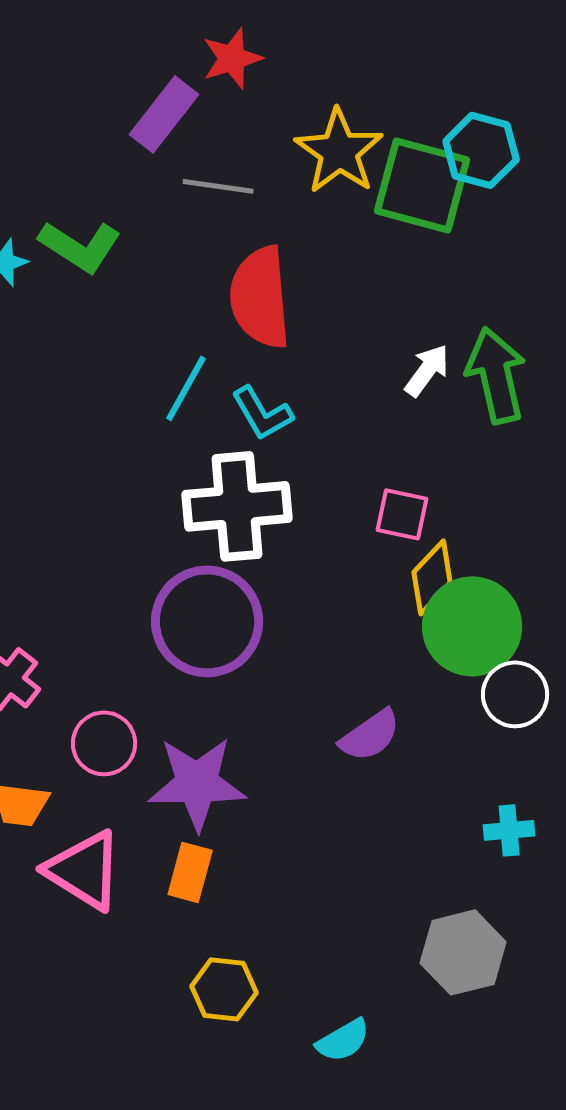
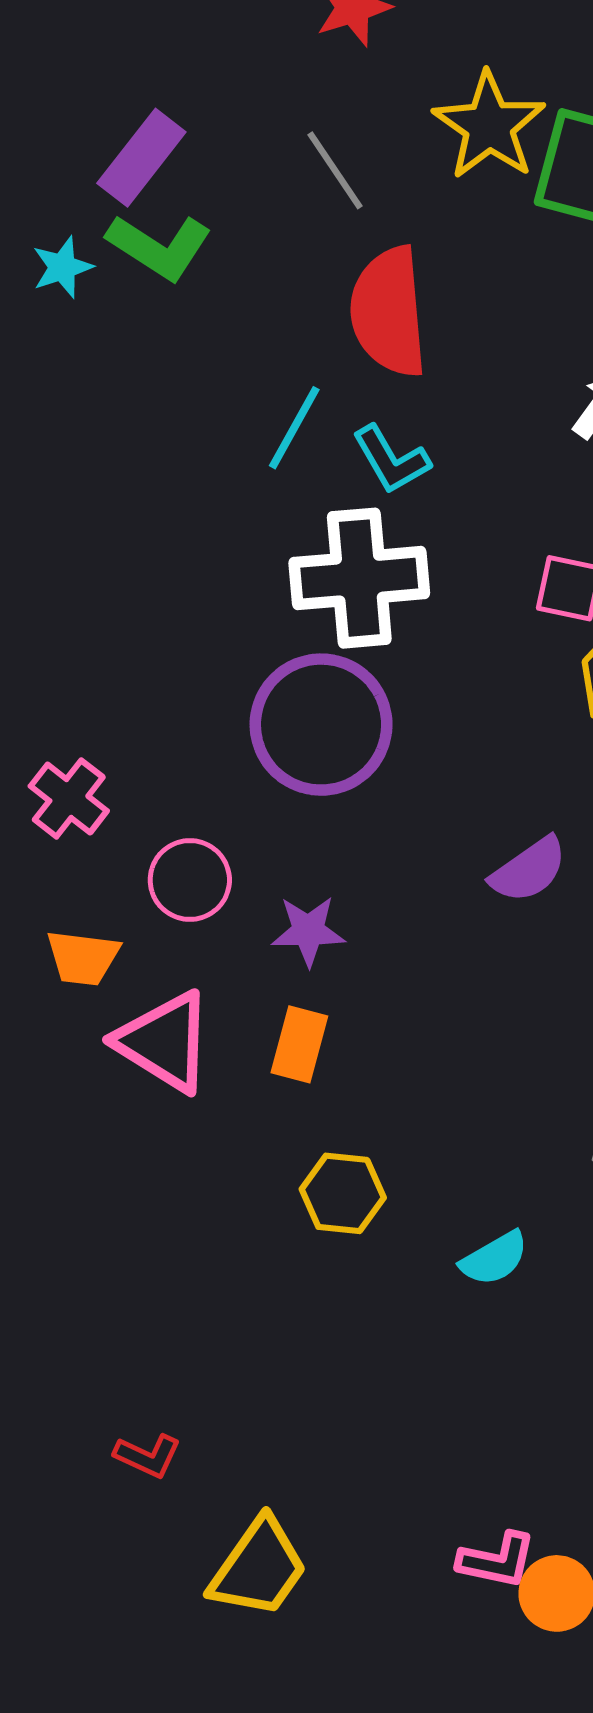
purple rectangle: (164, 114) -> (141, 158), moved
gray line: (218, 186) -> (335, 170), turned 48
purple star: (197, 783) -> (308, 931), size x0.6

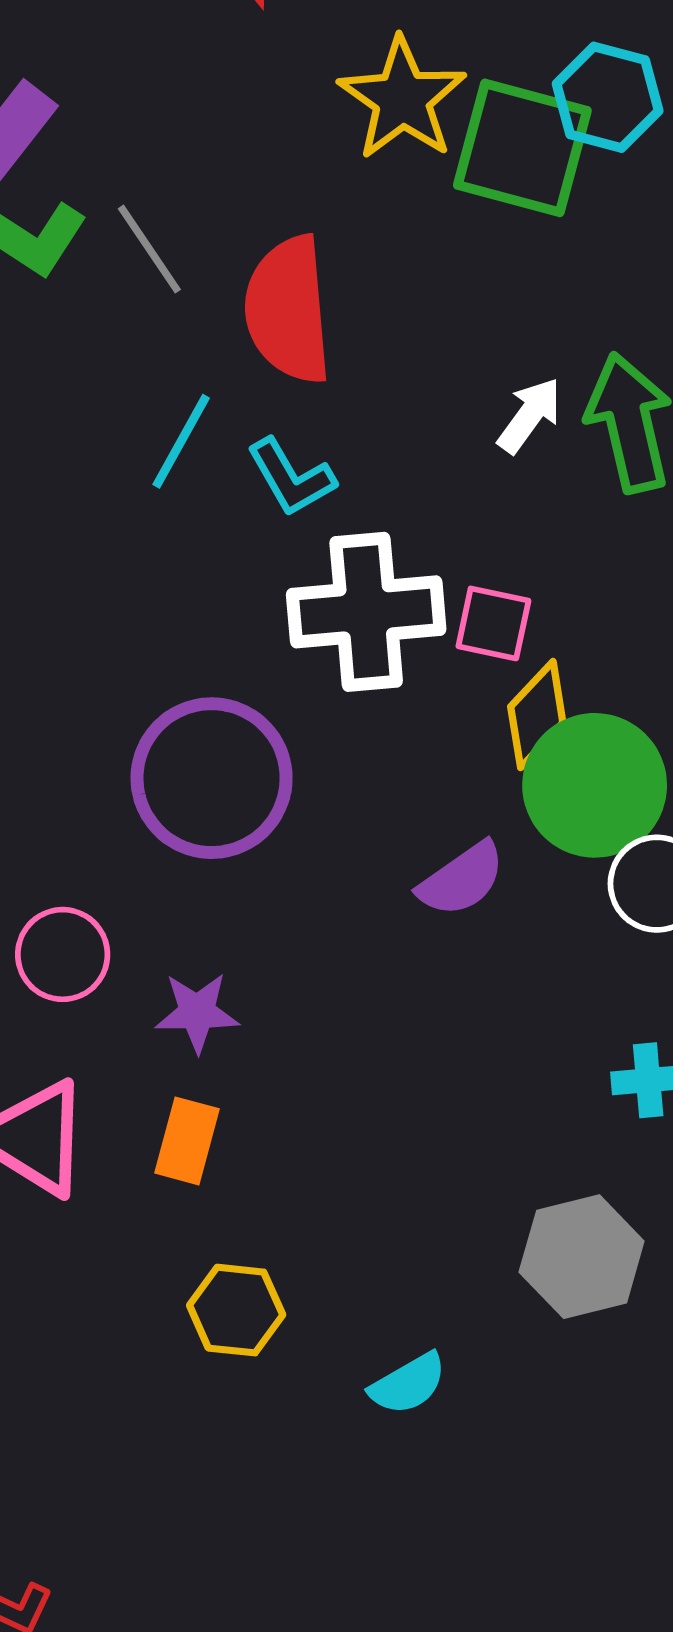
gray line: (335, 170) -> (149, 249), moved
white cross: (359, 578) -> (366, 612), moved
purple semicircle: (529, 870) -> (462, 879), moved

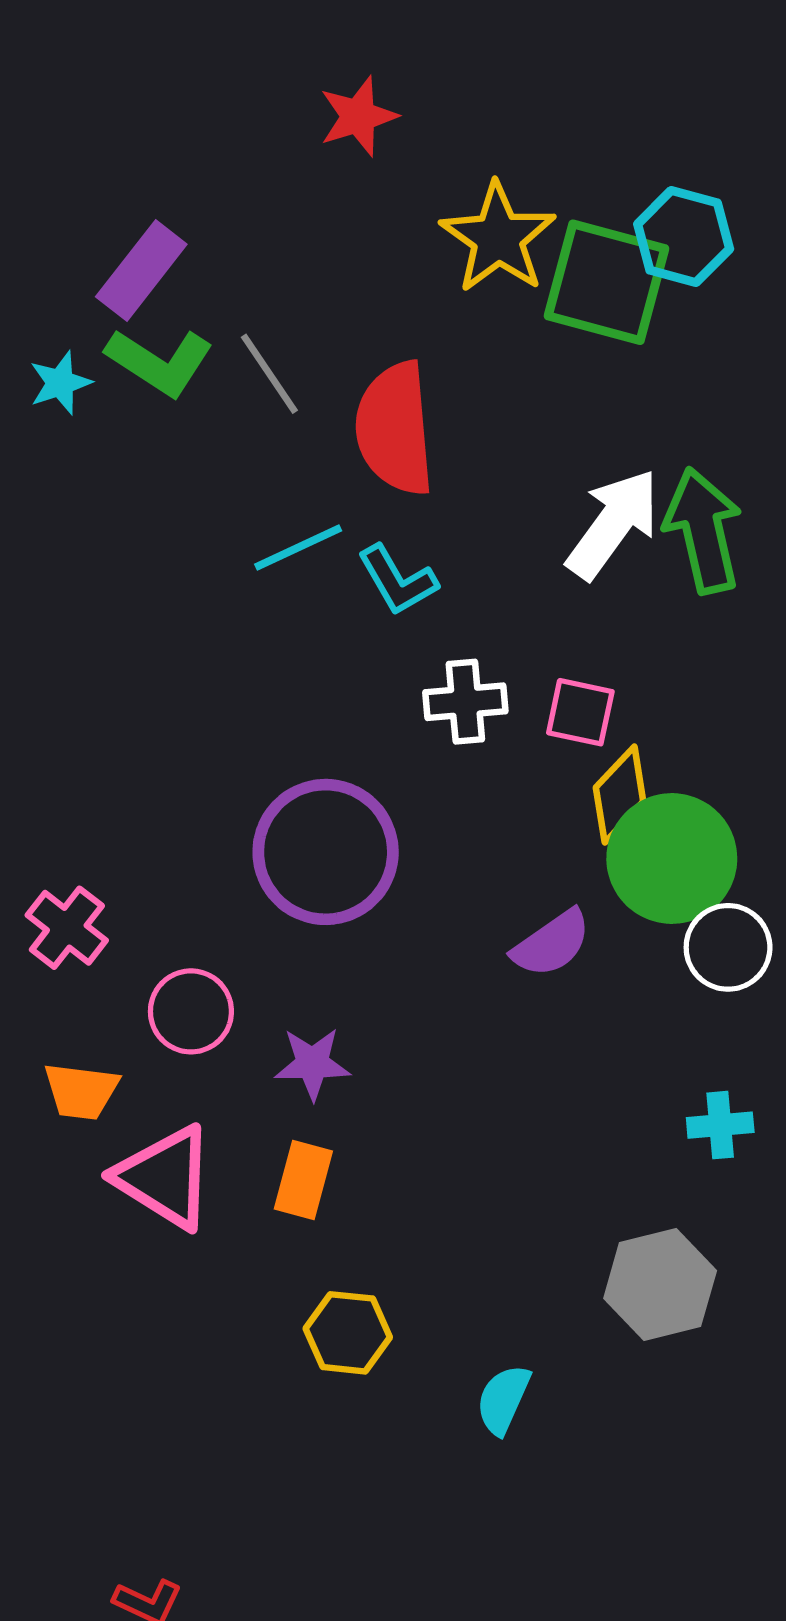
white arrow: (530, 415) -> (613, 524), size x1.6
cyan line: (181, 441) -> (298, 548), turned 36
white cross: (366, 612) -> (465, 702), size x0.6
cyan semicircle: (408, 1384) -> (503, 1399), turned 144

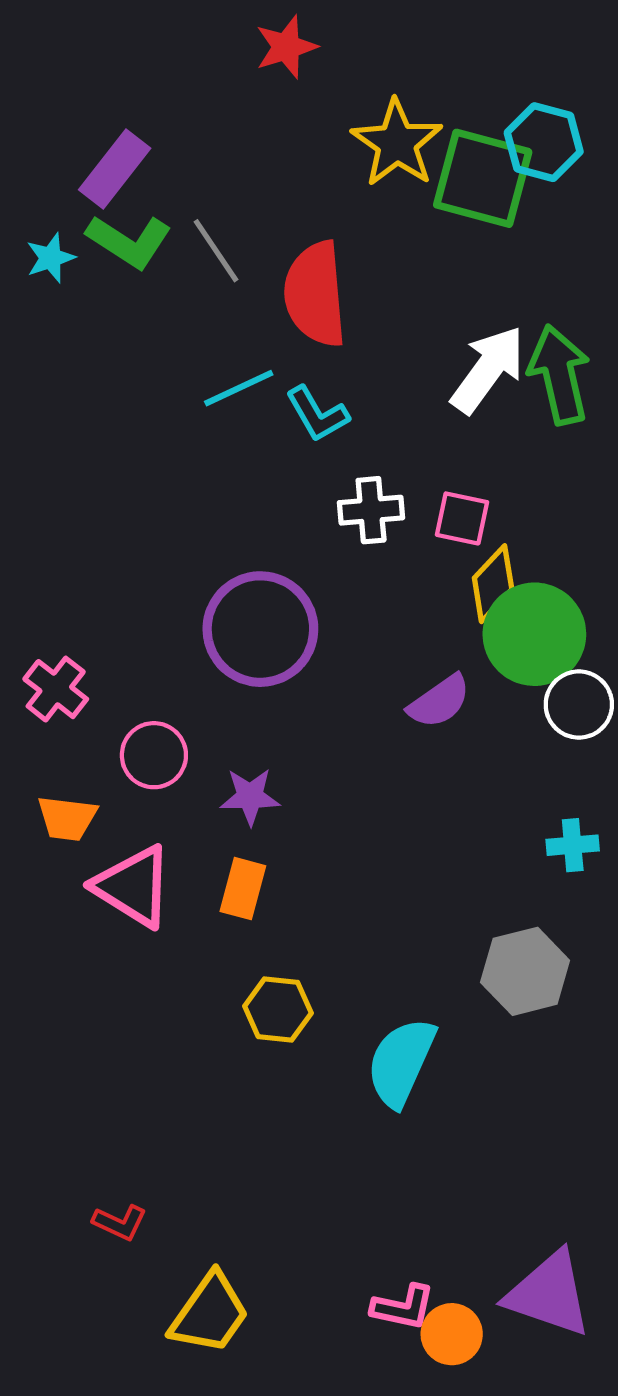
cyan semicircle: (503, 1399) -> (401, 1062), size x1.6

